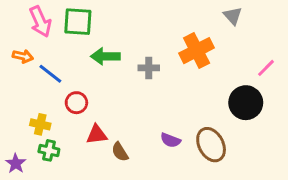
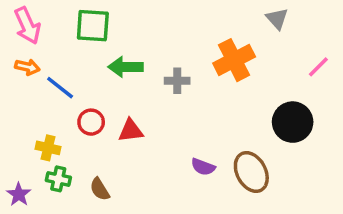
pink arrow: (40, 22) -> (27, 26), moved
pink line: (266, 68) -> (318, 67), moved
red triangle: (97, 134) -> (131, 131), moved
brown semicircle: (120, 152) -> (100, 189), moved

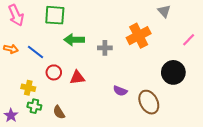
orange arrow: (27, 67) -> (11, 49), moved
purple semicircle: (203, 167) -> (120, 91), moved

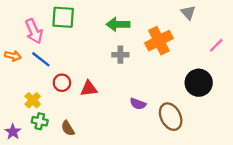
pink arrow: (16, 15) -> (34, 31), moved
green arrow: (74, 40) -> (118, 24), moved
yellow cross: (28, 88) -> (33, 100), turned 32

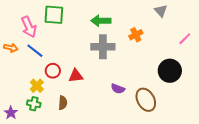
orange cross: (159, 41) -> (136, 35), size x0.6
gray cross: (120, 55) -> (103, 47), size x1.6
yellow cross: (33, 100) -> (37, 86), moved
brown semicircle: (68, 128) -> (63, 103), moved, turned -144

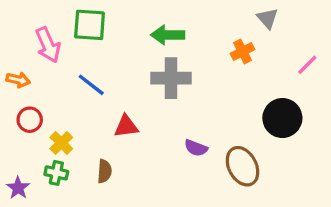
orange cross: (136, 35) -> (242, 52), moved
blue line: (35, 51) -> (91, 85), moved
red circle: (53, 71) -> (30, 120), moved

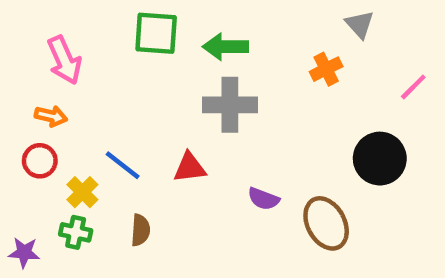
green square: (90, 25) -> (156, 33), moved
orange arrow: (18, 80) -> (51, 116), moved
blue line: (91, 85) -> (123, 165), moved
red triangle: (126, 126) -> (190, 167), moved
purple star: (18, 188) -> (24, 252), turned -30

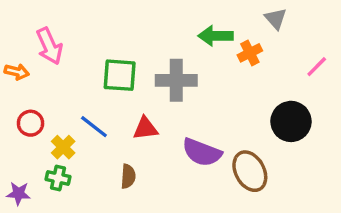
green square: (156, 33) -> (120, 75), moved
green arrow: (225, 47) -> (216, 36), moved
orange arrow: (51, 116) -> (17, 72), moved
purple semicircle: (263, 199) -> (202, 152), size x1.6
brown semicircle: (140, 230) -> (128, 176), moved

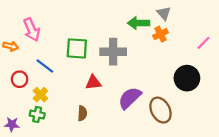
gray triangle: (276, 19) -> (164, 13), moved
blue line: (94, 127) -> (45, 66), moved
purple semicircle: (202, 152) -> (130, 98), turned 115

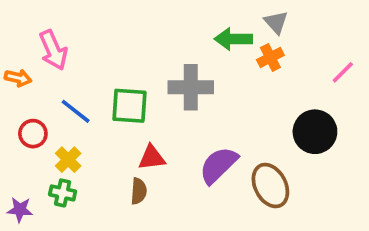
green square: (77, 48) -> (129, 106), moved
red triangle: (93, 83) -> (152, 158), moved

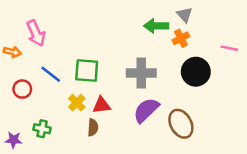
pink line: (343, 72) -> (229, 48), turned 56
gray cross: (191, 87) -> (141, 73), moved
black circle: (315, 132) -> (196, 72), moved
yellow cross: (68, 160) -> (77, 103), moved

